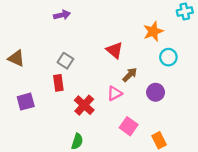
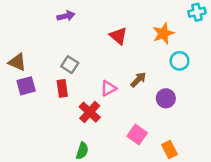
red triangle: (115, 50) -> (118, 36), moved
pink triangle: (115, 93) -> (108, 88), moved
purple square: (26, 102) -> (26, 86), moved

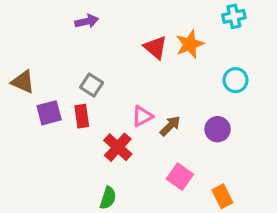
cyan cross: (197, 12) -> (234, 16), moved
orange star: (163, 33) -> (190, 44), moved
brown arrow: (138, 80) -> (170, 126), moved
purple square: (26, 86) -> (49, 113), moved

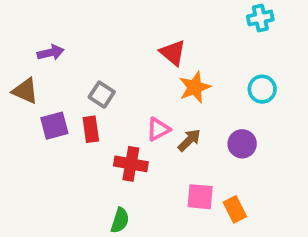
purple arrow: (87, 21) -> (51, 53), moved
orange star: (190, 44) -> (195, 87), moved
red cross: (118, 147) -> (131, 164), turned -32
pink square: (180, 177) -> (200, 197), turned -30
orange rectangle: (222, 196) -> (235, 209), moved

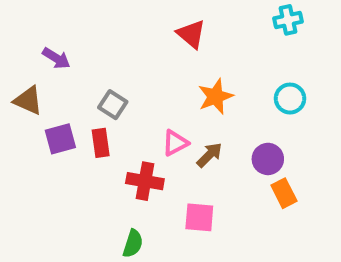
purple arrow: (51, 53) -> (56, 58), turned 45
red triangle: (173, 53) -> (191, 34), moved
pink square: (200, 197) -> (199, 217), moved
orange rectangle: (235, 209) -> (284, 193), moved

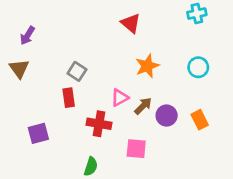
purple arrow: (56, 58) -> (27, 36), moved, turned 90
brown triangle: (28, 101) -> (19, 69), turned 30
purple square: (60, 139) -> (38, 133), moved
purple circle: (268, 159) -> (167, 116), moved
orange rectangle: (284, 193) -> (200, 120), moved

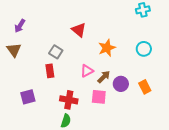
red triangle: (131, 23) -> (79, 30), moved
red cross: (99, 124) -> (69, 100), moved
pink square: (136, 149) -> (99, 97), moved

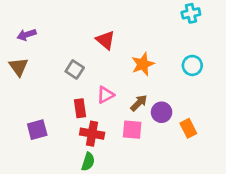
purple arrow: (20, 26) -> (27, 35), turned 40
red rectangle: (50, 71) -> (80, 108), moved
pink triangle: (87, 71) -> (105, 95), moved
orange rectangle: (145, 87) -> (188, 128), moved

